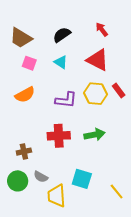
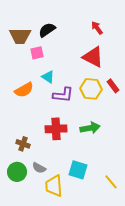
black semicircle: (62, 35) -> (47, 30), moved
brown trapezoid: (21, 38) -> (20, 36), turned -30
cyan triangle: (61, 62) -> (48, 77), moved
pink square: (29, 63) -> (37, 53), moved, turned -32
brown cross: (24, 152) -> (23, 144), turned 32

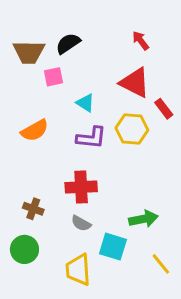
cyan triangle: (48, 77) -> (85, 103), moved
red rectangle: (113, 86) -> (164, 109), moved
green arrow: (90, 128) -> (143, 219), moved
gray semicircle: (39, 168) -> (81, 223), moved

